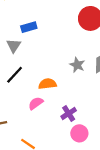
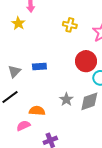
blue rectangle: (29, 27) -> (39, 67), moved

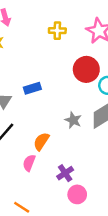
orange semicircle: (37, 111) -> (41, 141), turned -49
pink semicircle: (23, 126) -> (29, 163), turned -32

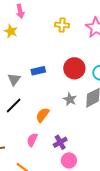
red circle: (86, 69) -> (74, 68), moved
pink semicircle: (29, 163) -> (32, 140), moved

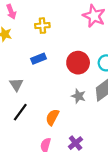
yellow cross: (62, 25) -> (42, 26), moved
blue rectangle: (38, 71) -> (39, 59), moved

